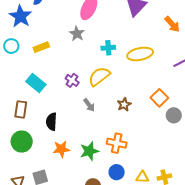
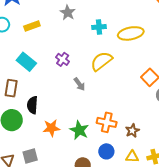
yellow semicircle: (99, 76) -> (101, 61), moved
brown star: (124, 104) -> (132, 131), moved
black semicircle: (51, 122) -> (32, 105), moved
green star: (89, 151) -> (79, 130), turned -30

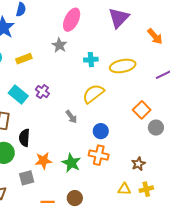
purple cross: (63, 59) -> (42, 92), moved
brown star: (132, 131) -> (138, 164), moved
blue circle: (106, 151) -> (101, 131), moved
gray square: (30, 156) -> (27, 178), moved

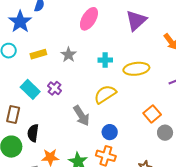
gray star: (59, 45) -> (69, 55), moved
gray arrow: (71, 117) -> (81, 116), size x1.5

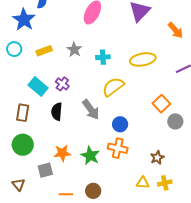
cyan cross: (105, 60) -> (103, 57), moved
black semicircle: (33, 133) -> (57, 112), moved

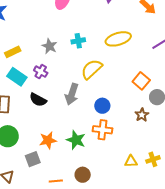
gray star: (74, 50) -> (49, 46), moved
yellow rectangle: (44, 51) -> (13, 52), moved
gray arrow: (91, 110) -> (72, 94), turned 60
black semicircle: (57, 112) -> (38, 100), turned -60
brown star: (157, 157) -> (142, 115), moved

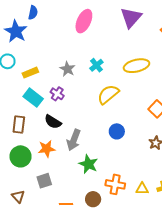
cyan cross: (78, 41) -> (96, 65), turned -32
gray arrow: (72, 94) -> (74, 140), moved
orange cross: (102, 130) -> (115, 184), moved
orange star: (48, 140) -> (47, 149), moved

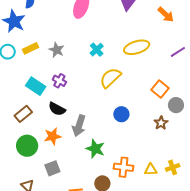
gray star: (67, 69) -> (57, 50), moved
yellow rectangle: (30, 73) -> (30, 48), moved
brown rectangle: (19, 124) -> (23, 114), turned 48

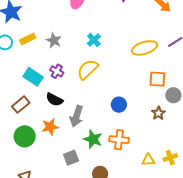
yellow ellipse: (137, 47) -> (144, 48), moved
yellow semicircle: (110, 78) -> (88, 69), moved
orange square: (160, 89) -> (157, 79), turned -36
orange cross: (123, 167) -> (119, 140), moved
gray square: (52, 168) -> (71, 158), moved

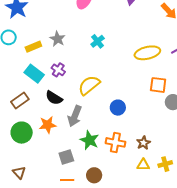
yellow rectangle: (28, 39) -> (33, 47), moved
yellow semicircle: (88, 69) -> (89, 85), moved
brown star: (158, 113) -> (143, 143), moved

